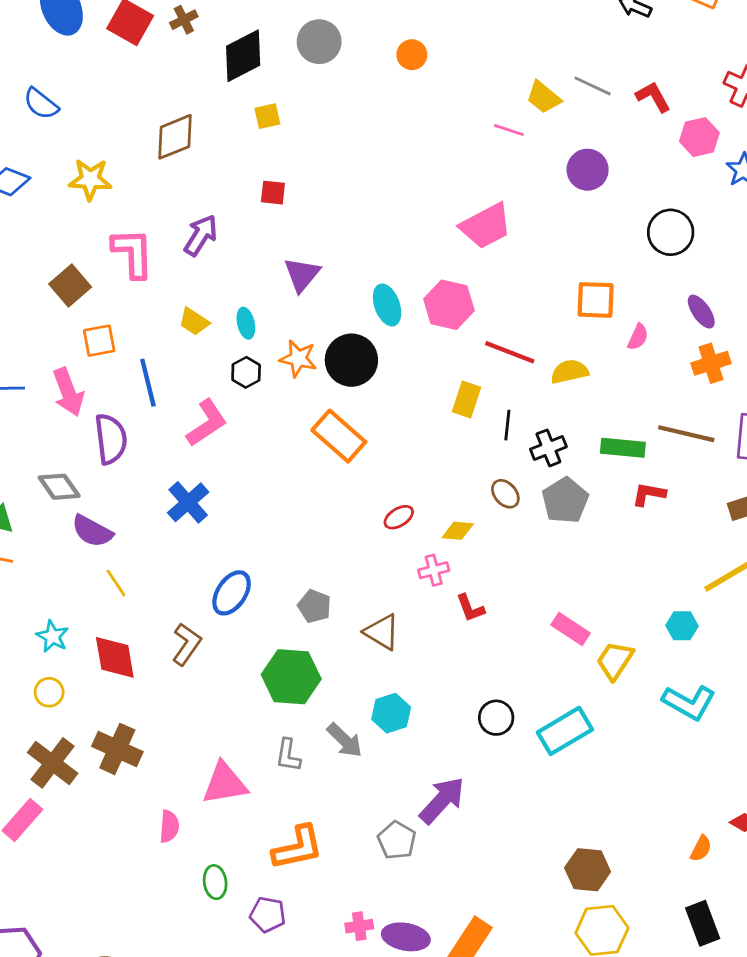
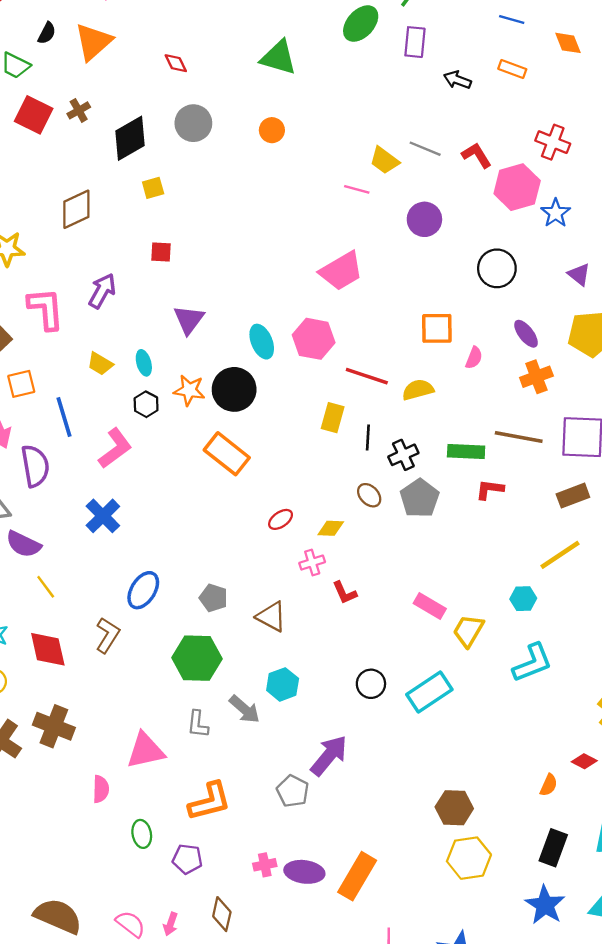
pink hexagon: (699, 137) -> (517, 187), size x1.4
cyan L-shape: (689, 702) -> (532, 663), turned -48
black rectangle: (703, 923) -> (553, 848), turned 44

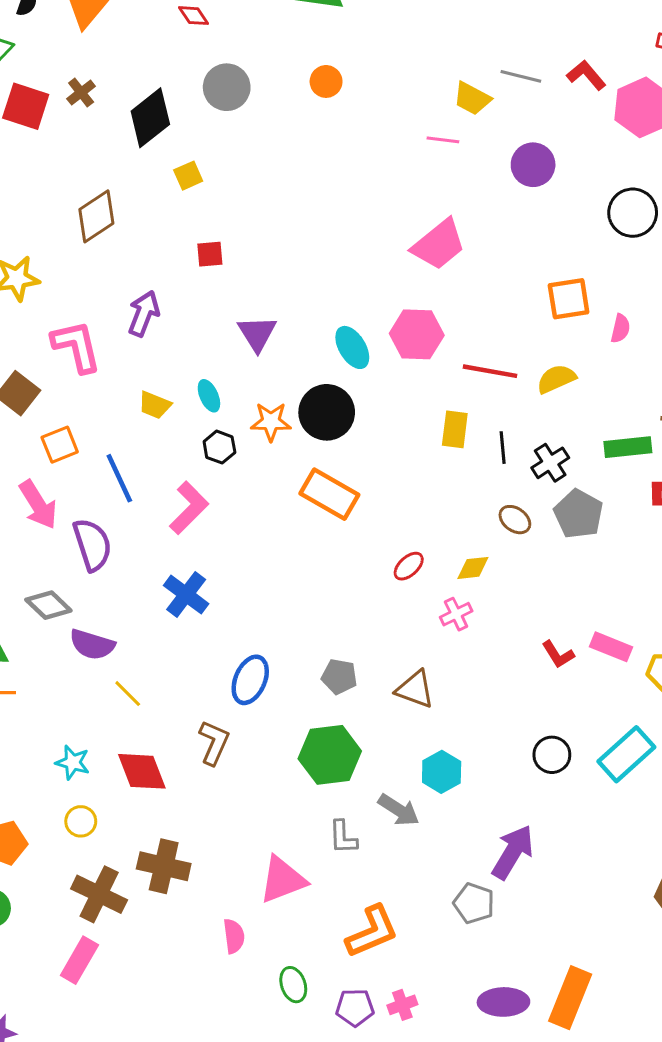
red L-shape: (345, 593) -> (558, 654), moved
pink cross: (265, 865) -> (402, 1005), moved

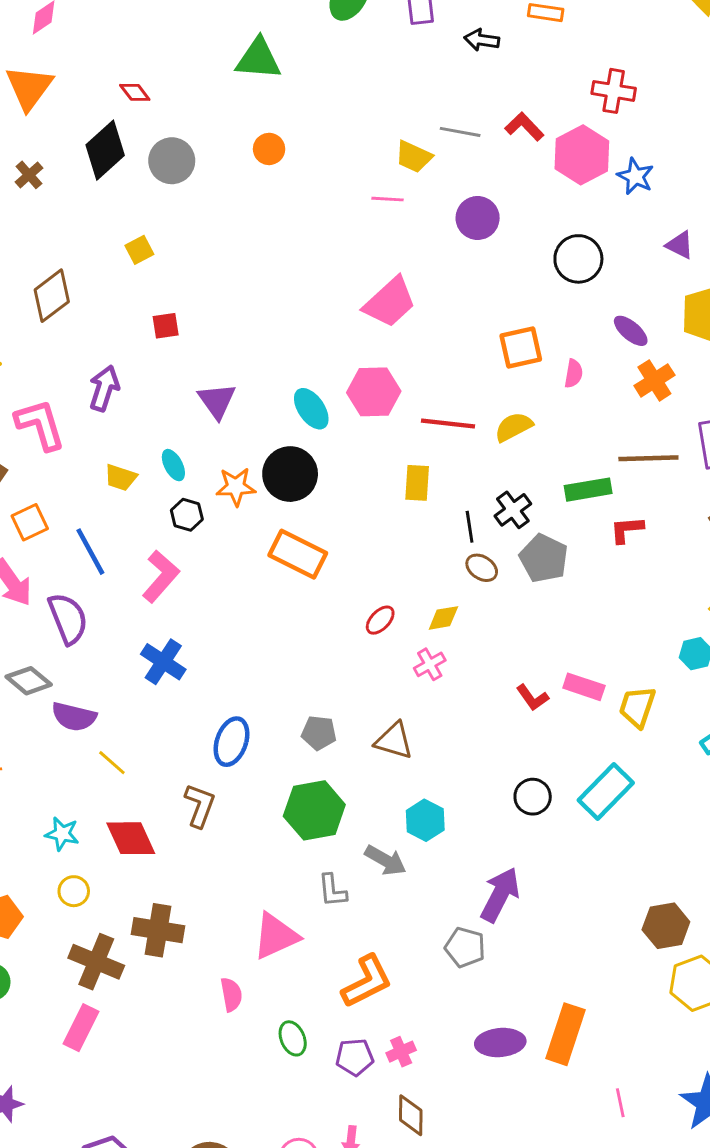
black diamond: (150, 118) -> (105, 150), moved
black line: (503, 448) -> (470, 527), moved

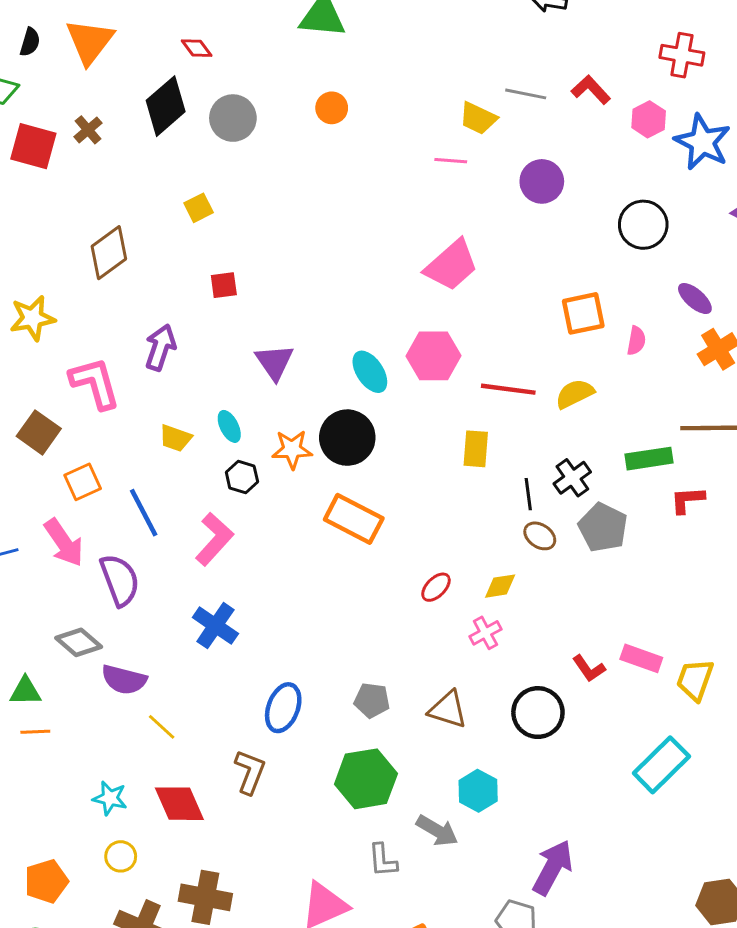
pink hexagon: (582, 155) -> (649, 119), size x0.6
blue star: (635, 176) -> (702, 142), size x1.5
black circle: (533, 797) -> (538, 713), moved, size x1.4

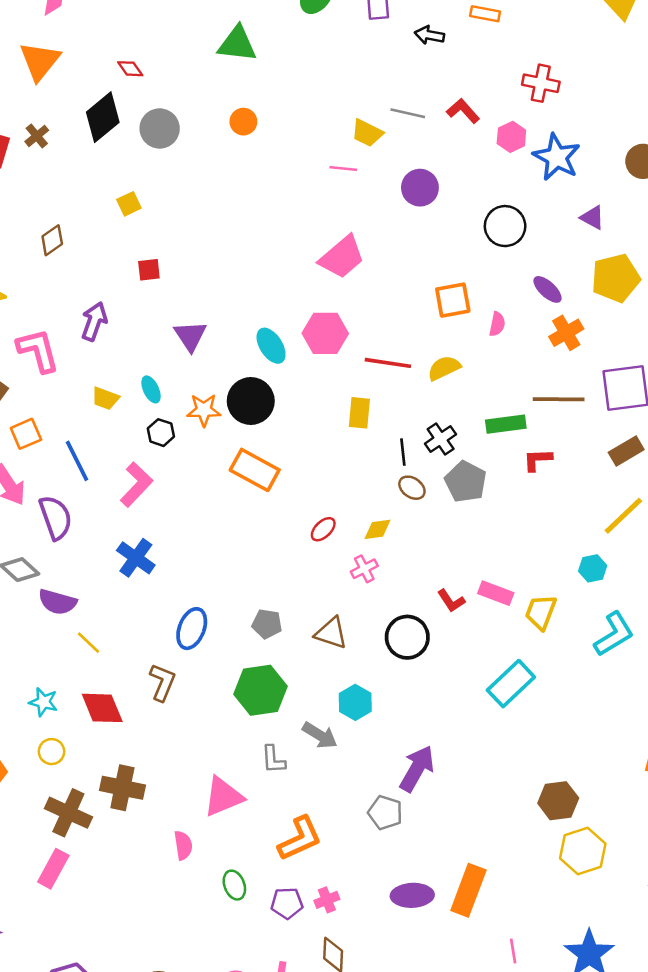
brown diamond: (109, 253) -> (52, 240), size x0.7

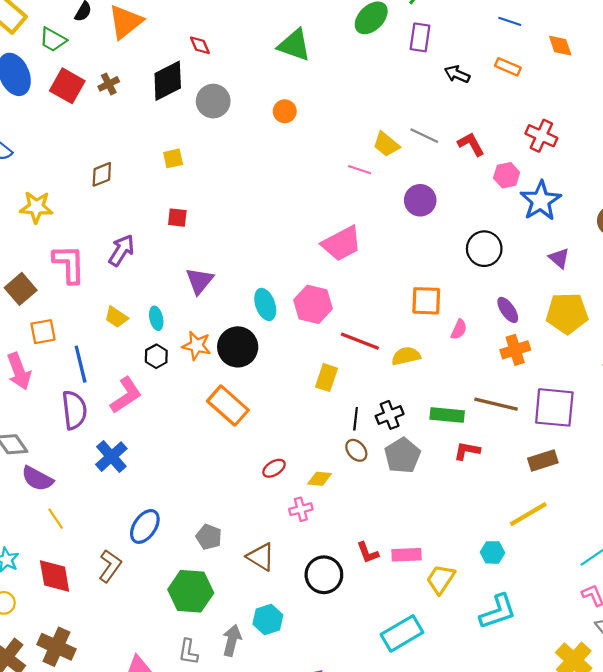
purple semicircle: (56, 518) -> (74, 410), moved
pink rectangle: (496, 593) -> (406, 555), turned -36
gray arrow: (320, 735) -> (232, 640), turned -120

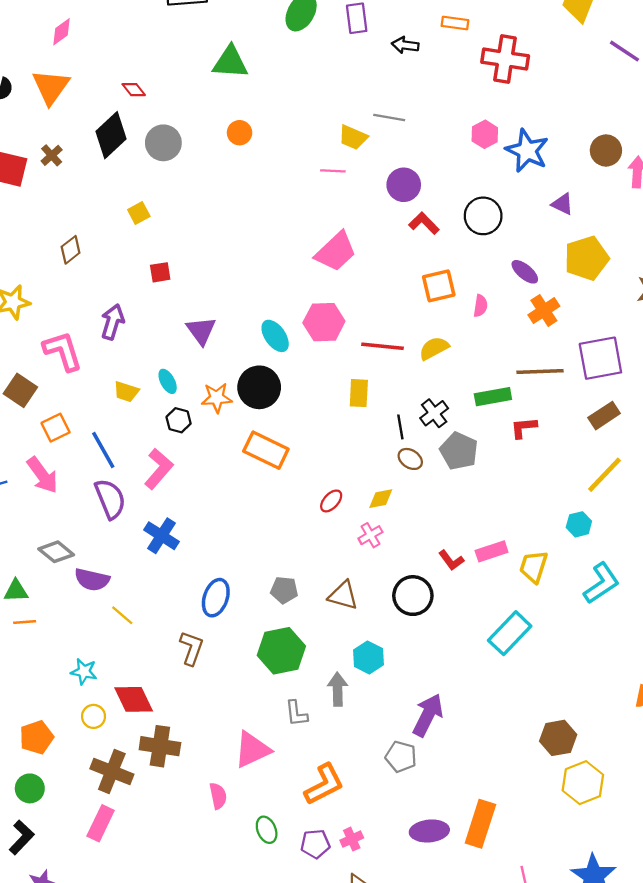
red cross: (541, 136) -> (505, 59), moved, size x1.4
red L-shape: (471, 144) -> (424, 223), moved
red diamond: (55, 576) -> (134, 699), moved

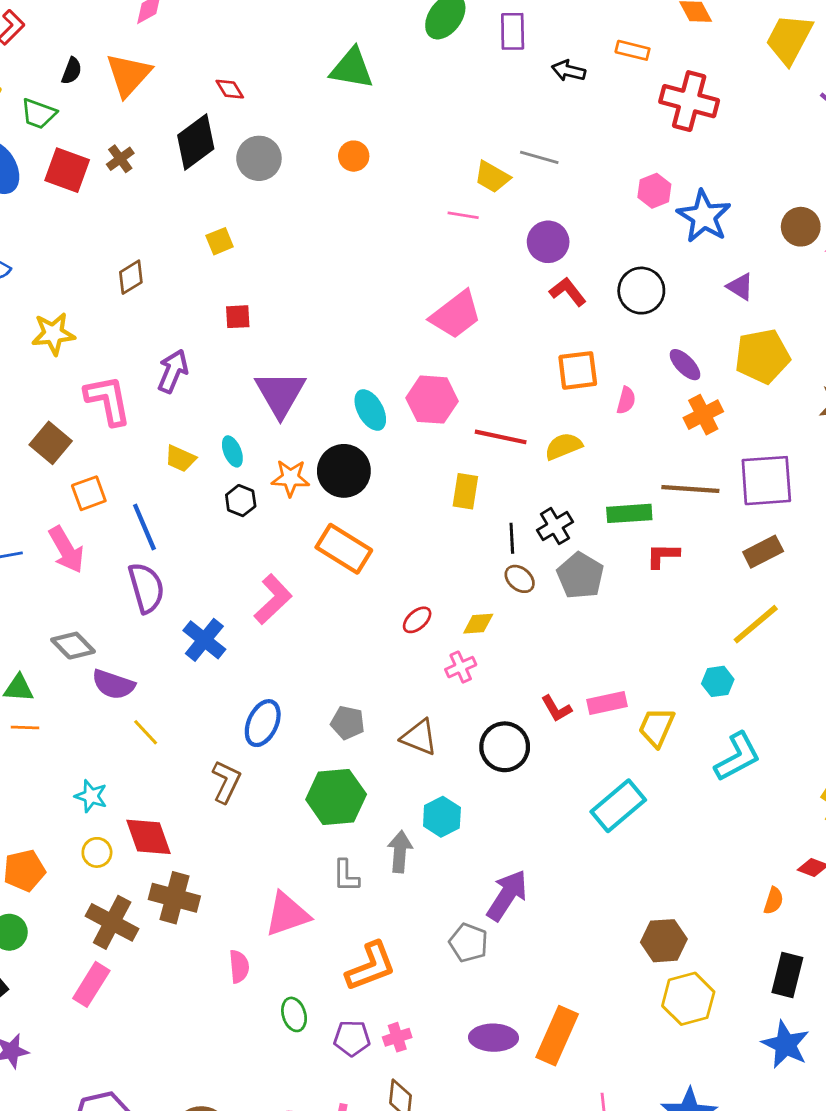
purple triangle: (201, 331) -> (280, 394), size x1.4
pink L-shape: (159, 469) -> (273, 599), moved

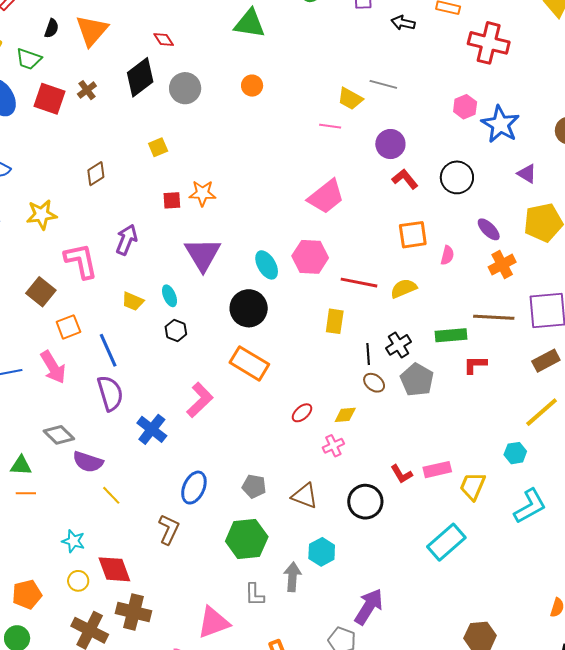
orange star: (290, 478) -> (202, 193), moved

